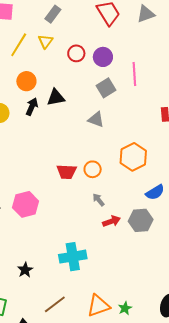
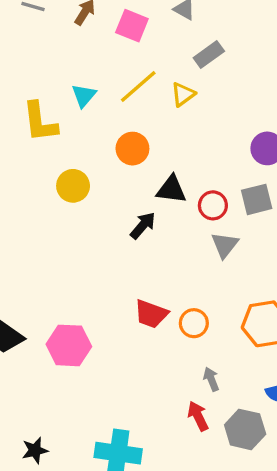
red circle: (76, 53) -> (213, 205), moved
black arrow: (32, 107) -> (143, 225), moved
gray triangle: (96, 119) -> (225, 245), turned 30
gray arrow: (99, 200) -> (211, 379), moved
red arrow: (111, 221) -> (198, 416), turned -114

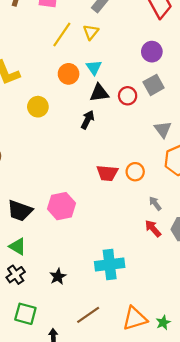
cyan triangle: (84, 96) -> (94, 67), moved
gray triangle: (225, 245) -> (163, 129), moved

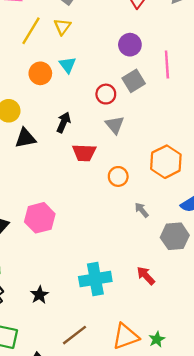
black triangle: (99, 93) -> (25, 138), moved
gray triangle: (163, 129) -> (115, 125), moved
red trapezoid: (107, 173) -> (84, 153), moved
red arrow: (153, 228) -> (146, 276), moved

